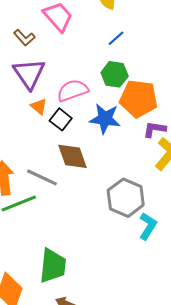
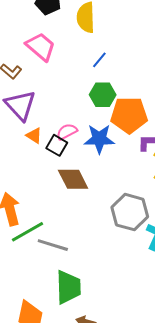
pink semicircle: (73, 90) -> (67, 132), moved, size x0.7
gray line: (42, 177) -> (53, 245), moved

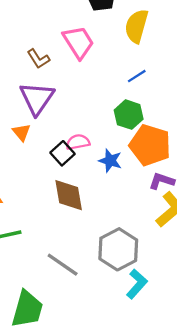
orange triangle: (34, 136) -> (21, 132), moved
blue star: (99, 139) -> (110, 161), size x0.7
gray line: (53, 245) -> (63, 265), moved

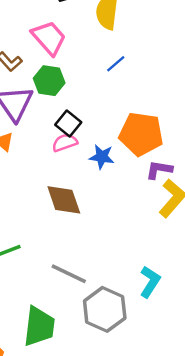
green hexagon: (129, 115) -> (49, 81), moved
black square: (63, 153) -> (68, 124), moved
gray hexagon: (118, 249) -> (105, 309), moved

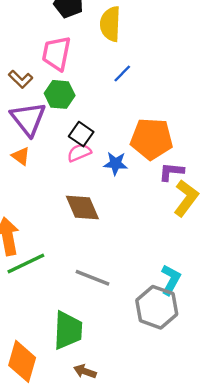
pink trapezoid: (49, 38) -> (56, 53), turned -123
gray hexagon: (105, 309) -> (157, 307), moved

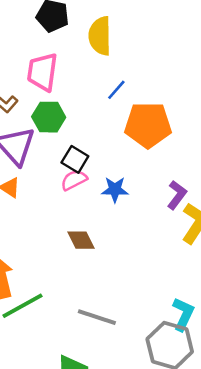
orange pentagon: (152, 139) -> (148, 125), moved
purple L-shape: (171, 172) -> (177, 195), turned 125
brown diamond: (82, 207) -> (81, 240), size x0.7

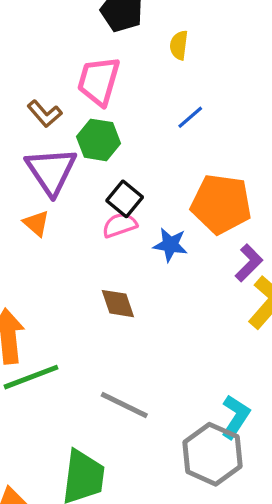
yellow semicircle: (100, 36) -> (179, 45), size x0.6
orange pentagon: (148, 125) -> (221, 204), moved

